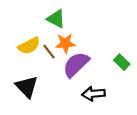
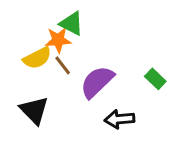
orange star: (65, 43) -> (58, 40), moved

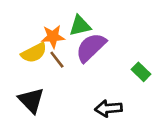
green triangle: (72, 24) -> (80, 26), moved, turned -40
purple semicircle: (97, 82) -> (91, 47), moved

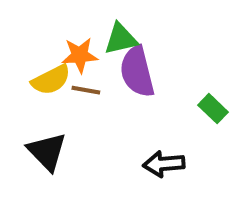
purple semicircle: (91, 47) -> (137, 72), turned -60
brown line: (57, 60) -> (86, 90), turned -42

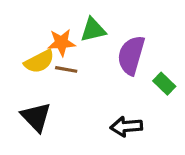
purple semicircle: (137, 72) -> (131, 55), moved, turned 30

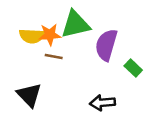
green triangle: (93, 30) -> (75, 24), size x1.4
yellow semicircle: (39, 62) -> (32, 36), moved, turned 30

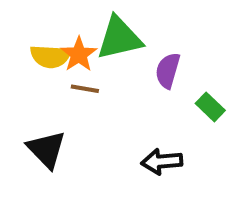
orange star: (50, 35) -> (79, 54), turned -30
purple semicircle: (106, 45) -> (168, 71), size x0.7

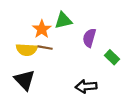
green triangle: (119, 38) -> (63, 20), size x0.7
yellow semicircle: (50, 56) -> (27, 50), moved

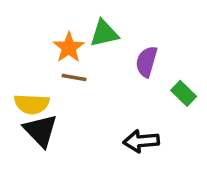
yellow semicircle: (27, 50) -> (32, 104), moved

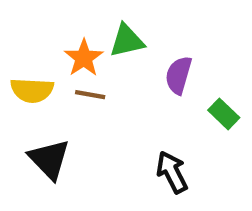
yellow semicircle: (32, 104) -> (32, 90), moved
black arrow: (141, 141) -> (172, 172), turned 68

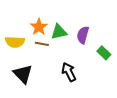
green triangle: (127, 41) -> (59, 32), moved
black arrow: (172, 172) -> (69, 72), moved

